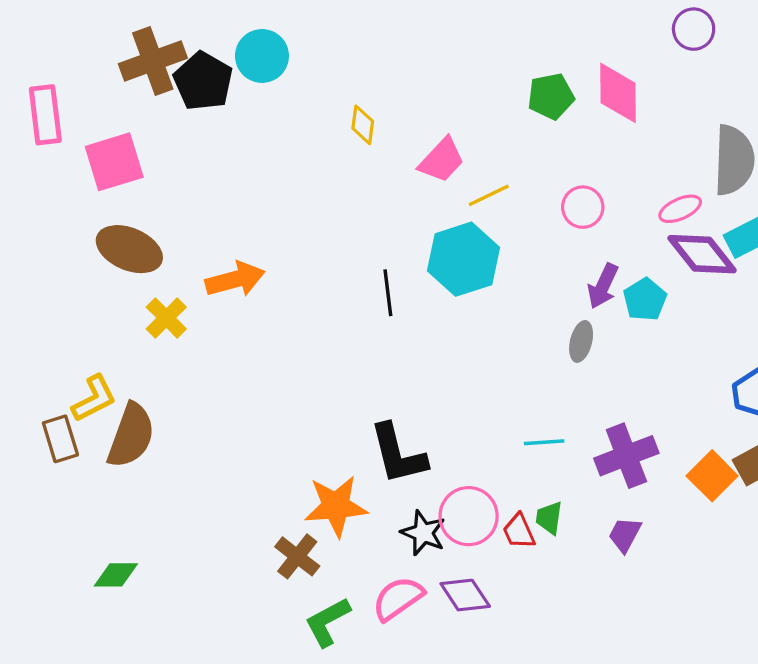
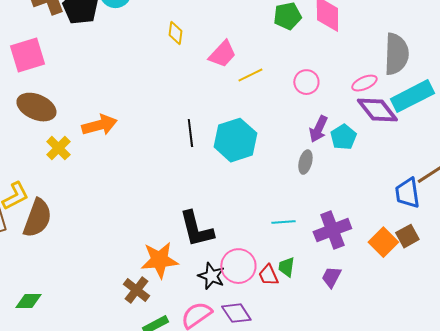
cyan hexagon: (464, 259) -> (235, 140), moved

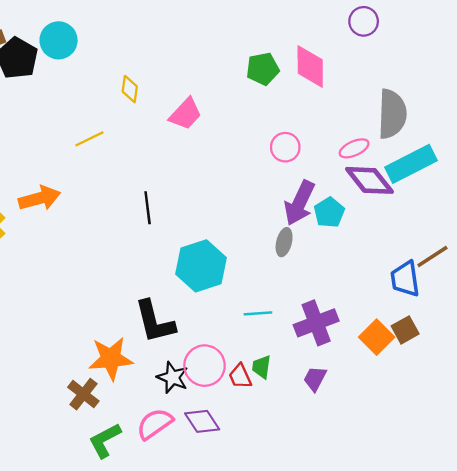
yellow line: (250, 75) -> (89, 139), moved
purple arrow: (318, 129) -> (299, 203), size x1.4
cyan hexagon: (235, 140) -> (201, 266), moved

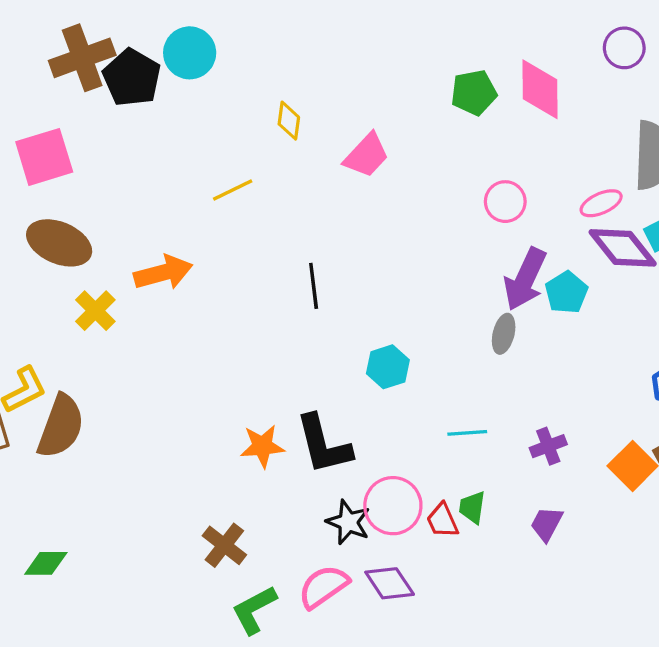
purple circle: (364, 21) -> (624, 48), moved
cyan hexagon: (201, 266) -> (388, 367), size x0.6
purple cross: (316, 323) -> (548, 446), size x0.6
orange star: (111, 358) -> (262, 446), moved, size x0.7

